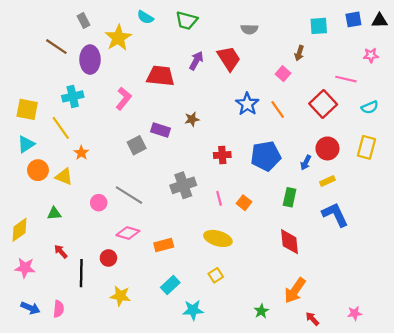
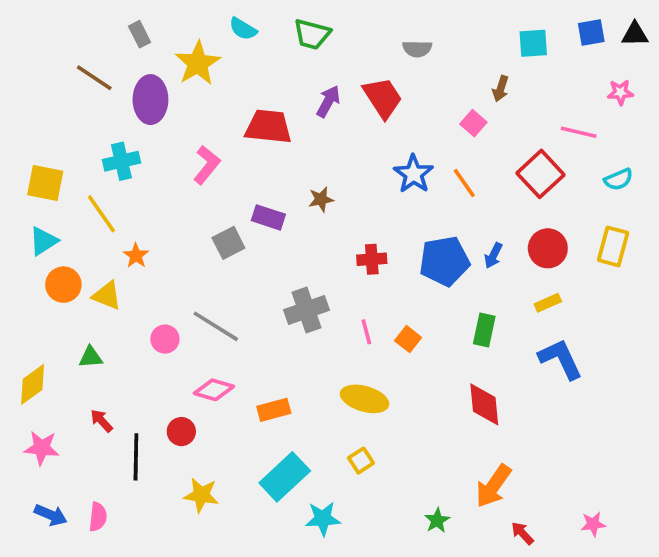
blue arrow: (306, 163) -> (493, 256), moved
cyan rectangle: (170, 285) -> (285, 477), size x1.5

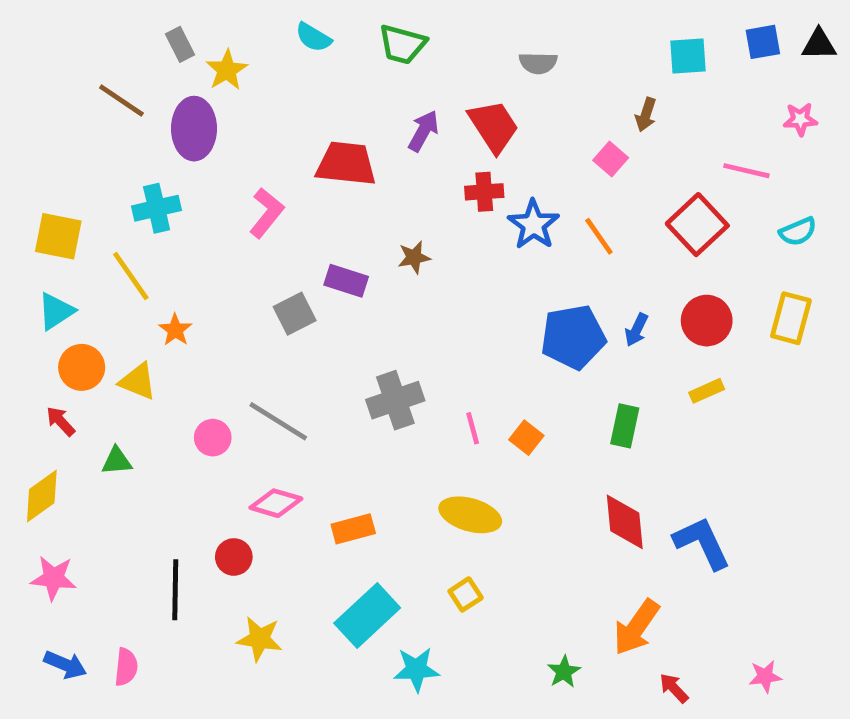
yellow star: (198, 63) -> (227, 70), moved, size x0.7
red cross: (372, 259) -> (484, 192), moved
blue L-shape: (560, 359) -> (702, 543), moved
red arrow: (101, 421) -> (61, 421), moved

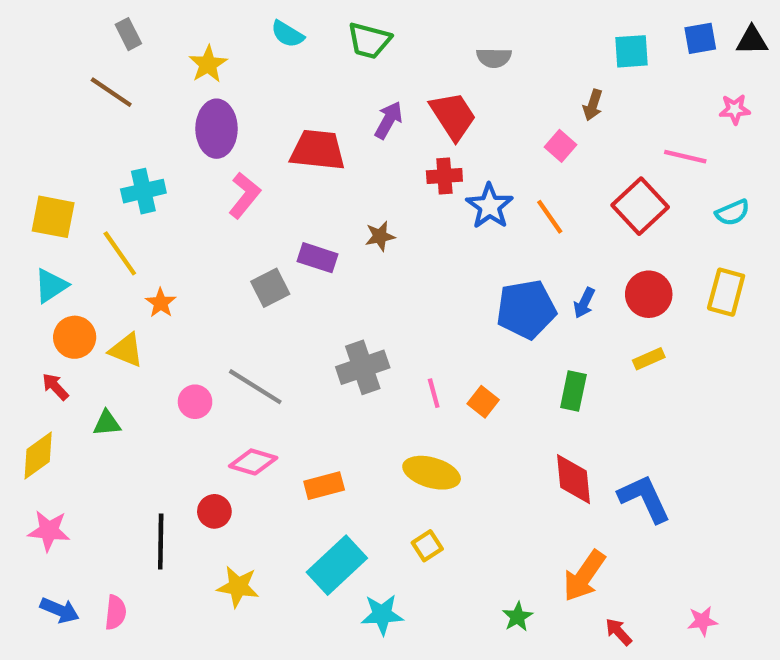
gray rectangle: (180, 44) -> (128, 34), moved
purple ellipse: (194, 129) -> (217, 129), moved

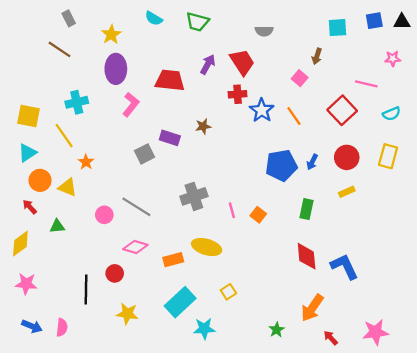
yellow ellipse: (432, 473) -> (207, 247), moved
pink star: (702, 621) -> (375, 332), size x1.6

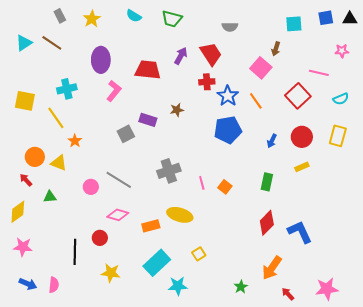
yellow star: (111, 34) -> (92, 19), moved
pink square: (300, 78) -> (261, 68), size x1.5
cyan triangle: (27, 153) -> (24, 43), moved
blue pentagon: (281, 165) -> (228, 130), moved
red diamond: (307, 256) -> (267, 223), turned 50

